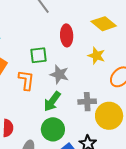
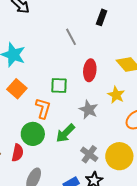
gray star: (59, 74) -> (88, 110), moved
gray cross: (87, 102) -> (89, 154), moved, turned 30
green circle: (53, 129) -> (33, 134), moved

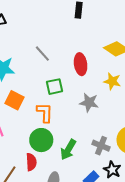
gray line: (71, 37) -> (42, 54), moved
green arrow: (65, 133) -> (68, 150), moved

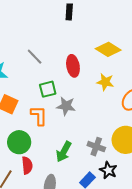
gray star: (89, 103) -> (66, 106), moved
green circle: (41, 140) -> (19, 142), moved

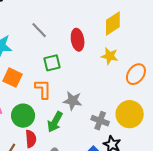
yellow diamond: (108, 49) -> (113, 23), turned -65
gray star: (66, 106) -> (73, 101), moved
green arrow: (64, 152) -> (55, 122), moved

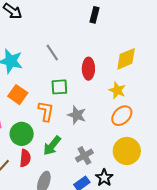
orange ellipse: (136, 74) -> (122, 116), moved
gray star: (73, 101) -> (77, 115), moved
gray cross: (100, 121) -> (84, 156), moved, turned 30

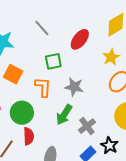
red ellipse: (88, 69) -> (80, 39), turned 45
yellow star: (117, 90) -> (111, 57), turned 30
green arrow: (52, 146) -> (64, 115), moved

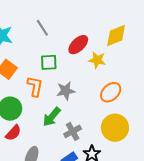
yellow star: (111, 57) -> (97, 60), moved, turned 30
gray star: (74, 87) -> (66, 91), turned -30
red semicircle: (29, 136) -> (13, 133), turned 36

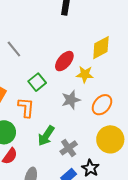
gray line: (42, 28) -> (14, 49), moved
green square: (49, 62) -> (37, 82), turned -30
gray star: (66, 91) -> (71, 100), moved

